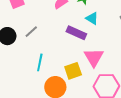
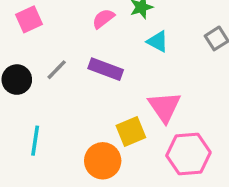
purple rectangle: (76, 33) -> (106, 69), moved
cyan line: (40, 62) -> (35, 141), moved

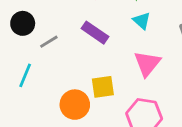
gray line: (57, 70) -> (49, 42), moved
pink triangle: (164, 107) -> (147, 64), moved

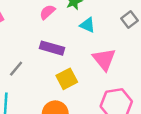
yellow square: (103, 87) -> (67, 79), moved

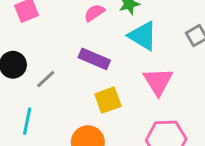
cyan triangle: (88, 25) -> (143, 36), size x1.5

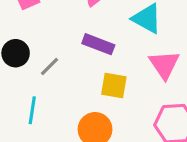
yellow square: (108, 100) -> (114, 86), turned 32

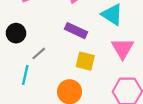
gray line: (50, 67) -> (39, 53), moved

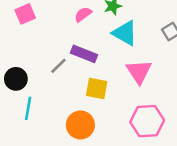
black circle: (16, 33) -> (16, 79), moved
gray line: (39, 53) -> (58, 66), moved

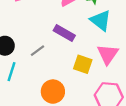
gray line: (58, 66) -> (38, 51), moved
yellow square: (97, 89) -> (83, 64), moved

